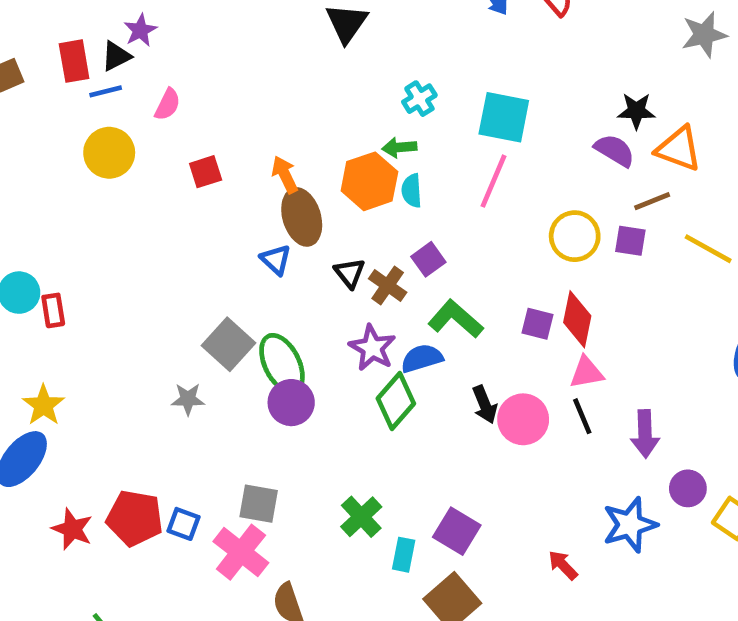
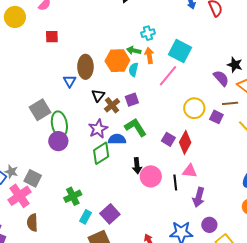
orange arrow: (285, 175) -> (149, 55), moved
pink triangle: (587, 372) -> (190, 171), moved
gray star: (188, 399) -> (11, 172), moved

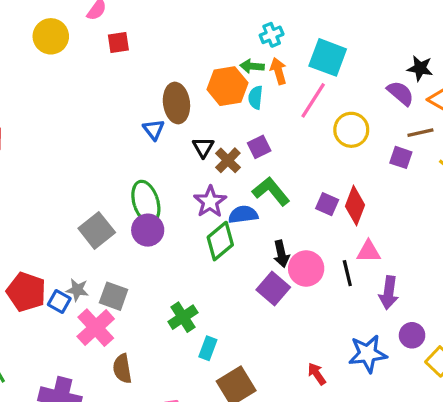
red square: (52, 37) -> (118, 42), moved
yellow circle: (194, 108) -> (351, 130), moved
gray square: (40, 110) -> (97, 230), moved
purple square: (110, 214) -> (273, 288), moved

